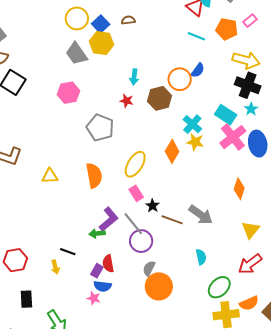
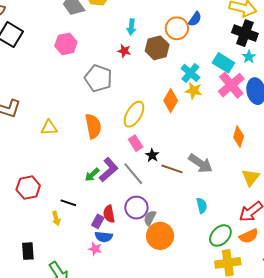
green arrow: (97, 234) -> (92, 175), moved, turned -35
purple circle: (141, 241) -> (136, 208), moved
red hexagon: (15, 260) -> (28, 188), moved
orange semicircle: (249, 303) -> (249, 236), moved

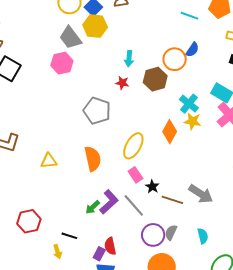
pink hexagon: (66, 44) -> (62, 63), moved
purple circle: (136, 208) -> (153, 235), moved
gray semicircle: (150, 218) -> (171, 232), moved

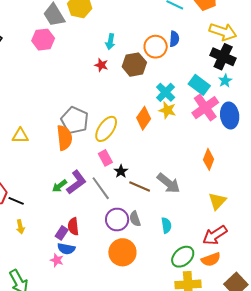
blue semicircle: (192, 50) -> (174, 39), turned -35
gray pentagon: (97, 111) -> (75, 120), moved
gray semicircle: (171, 232) -> (135, 219), turned -49
black line: (69, 236) -> (16, 201), moved

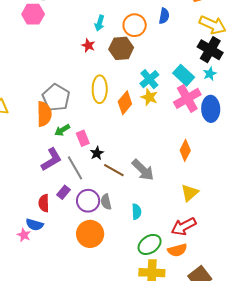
blue semicircle: (174, 39) -> (164, 16), moved
orange circle: (156, 47) -> (135, 25), moved
yellow ellipse: (106, 129) -> (100, 89), moved, turned -40
green arrow: (60, 186) -> (62, 130), moved
purple rectangle: (62, 233) -> (64, 192), moved

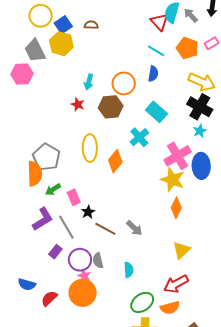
cyan rectangle: (184, 75) -> (156, 112), moved
yellow star: (149, 97) -> (173, 180), moved, size x1.4
gray arrow: (143, 170) -> (134, 228), size x0.7
red semicircle: (44, 203) -> (49, 298), moved, turned 48
pink star: (24, 235) -> (84, 276), moved

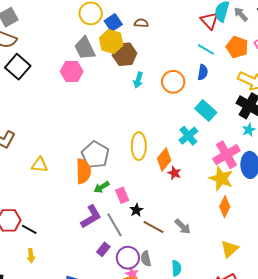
red star: (78, 104) -> (174, 173), moved
brown hexagon: (111, 107) -> (125, 54), moved

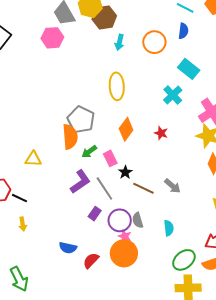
yellow ellipse: (139, 146) -> (117, 86), moved
orange diamond: (164, 159) -> (126, 129), moved
yellow triangle: (40, 165) -> (33, 159), moved

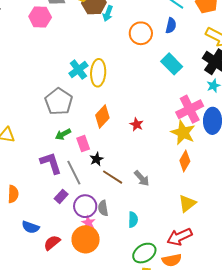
cyan arrow: (119, 42) -> (108, 13), moved
cyan cross: (173, 95) -> (78, 70), moved
orange semicircle: (70, 137) -> (13, 194), moved, size x0.7
purple L-shape: (80, 182) -> (51, 163), turned -80

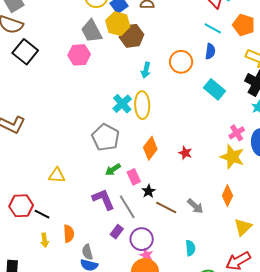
cyan arrow: (108, 13) -> (146, 70), moved
pink cross: (190, 109) -> (237, 133), size x0.6
orange diamond: (185, 161) -> (227, 196), moved
gray semicircle: (103, 208) -> (87, 252), moved

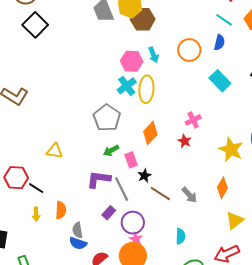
pink hexagon: (79, 55) -> (132, 61), moved
cyan arrow: (146, 70) -> (153, 55), turned -42
pink cross: (237, 133) -> (193, 120), moved
purple L-shape: (103, 199) -> (99, 179), turned -65

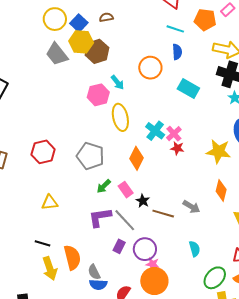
cyan cross: (127, 86) -> (155, 131), moved
red star: (185, 141) -> (177, 148), moved
red hexagon: (16, 178) -> (43, 152), moved
orange semicircle: (61, 210) -> (72, 257), size x1.4
yellow arrow: (36, 214) -> (50, 268), size x1.6

